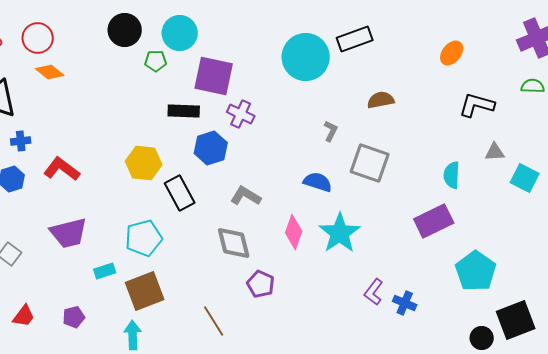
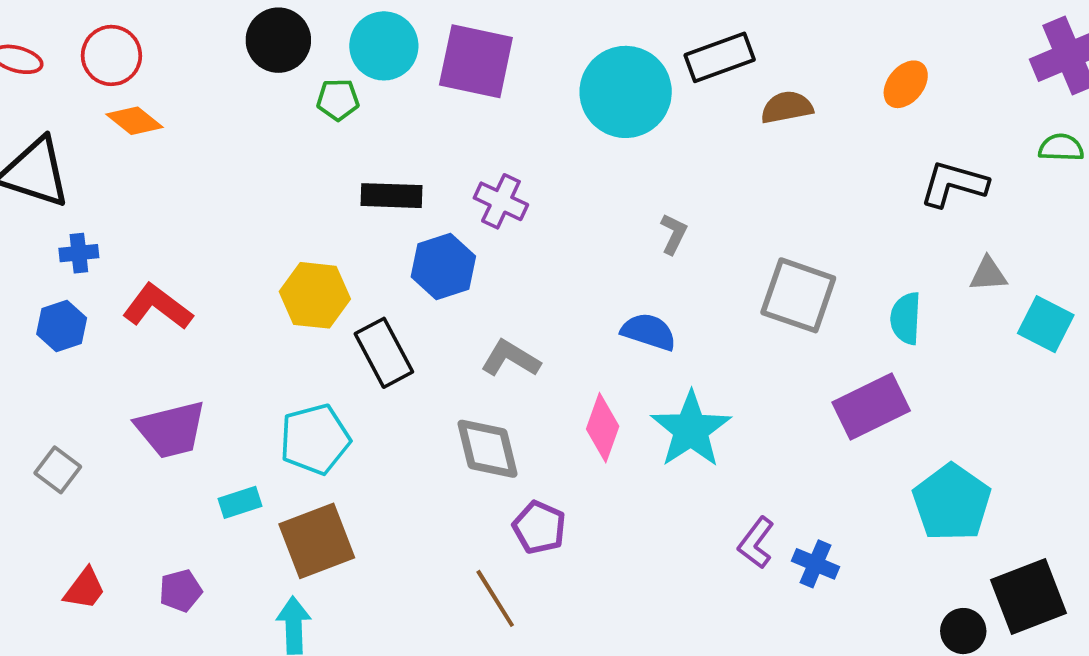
purple square: (214, 76) -> (476, 61), moved
brown semicircle: (381, 100) -> (787, 107), moved
gray square: (370, 163) -> (798, 295), moved
brown line: (214, 321) -> (495, 598), moved

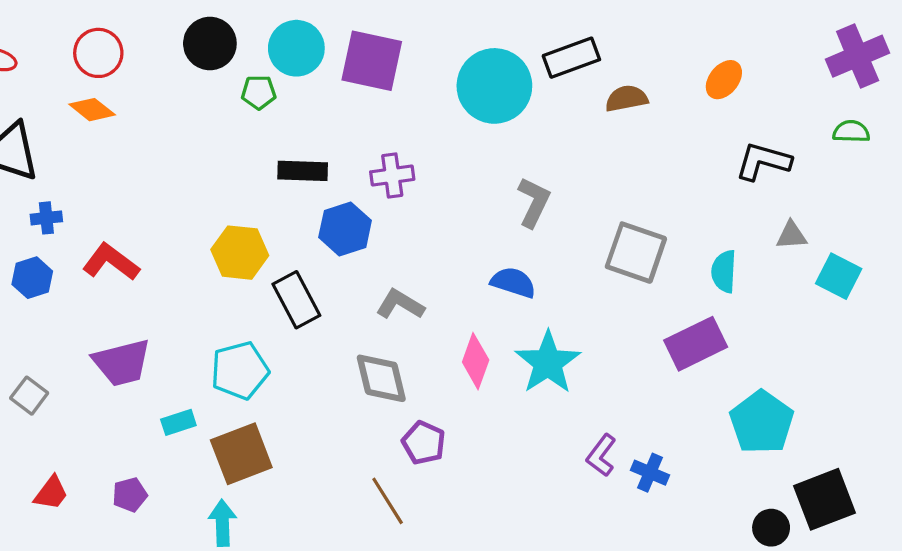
red circle: (111, 55) -> (98, 53), moved
purple cross: (501, 201) -> (392, 176), turned -33
gray L-shape: (674, 234) -> (534, 202), size x1.5

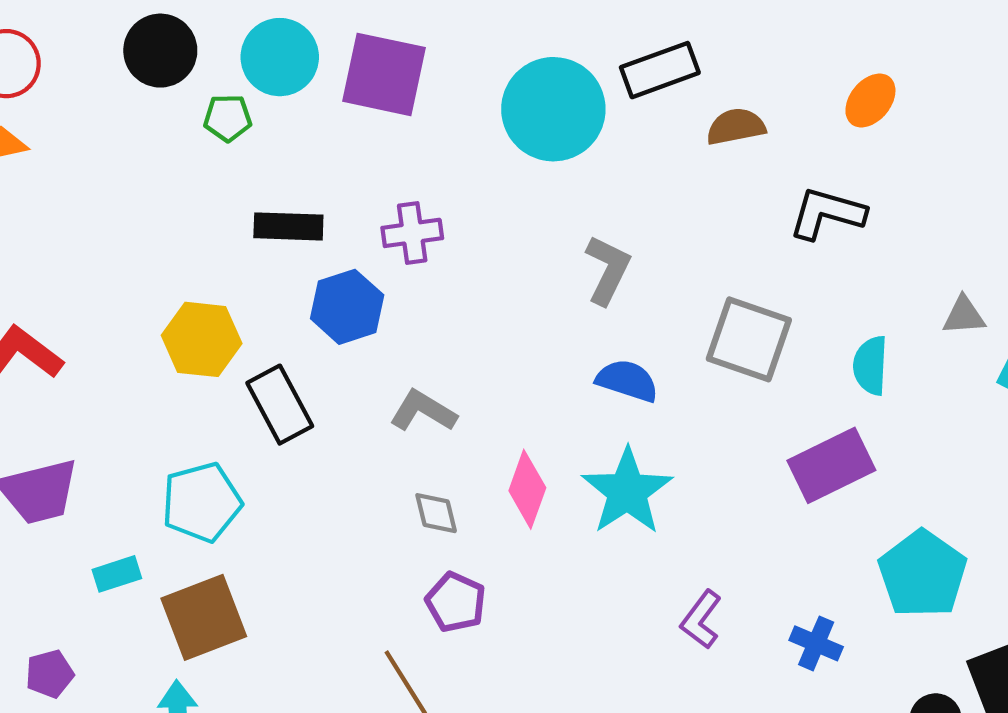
black L-shape: (763, 161) -> (827, 213), moved
blue semicircle: (513, 282) -> (627, 381), moved
gray diamond: (381, 378) -> (436, 513), moved, size x0.6
blue cross: (650, 473) -> (816, 643), moved

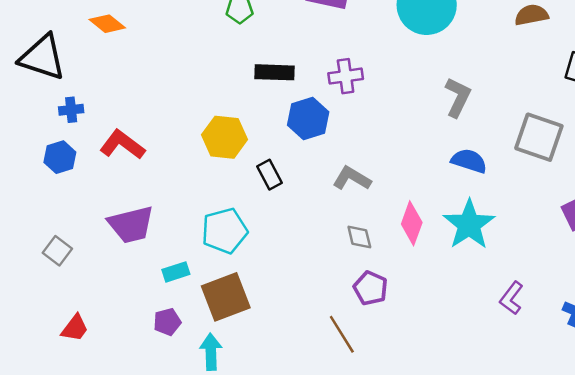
black rectangle: (280, 405) -> (269, 175), size x0.7
purple pentagon: (50, 674) -> (167, 322), moved

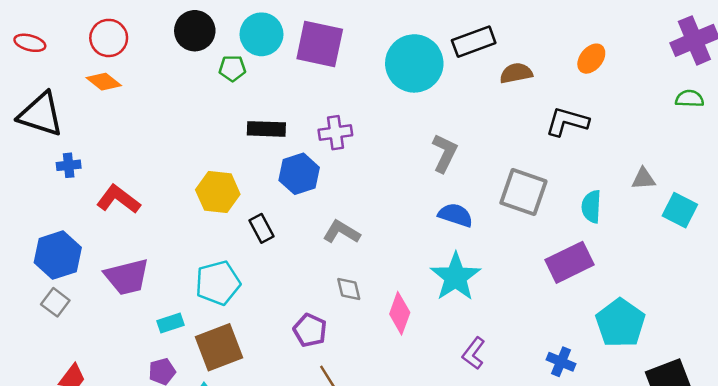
blue hexagon: (60, 157) -> (58, 255), moved, size x1.5
pink diamond: (412, 223) -> (400, 313), moved
purple pentagon: (371, 288) -> (310, 330), moved
purple L-shape: (511, 298) -> (474, 353), moved

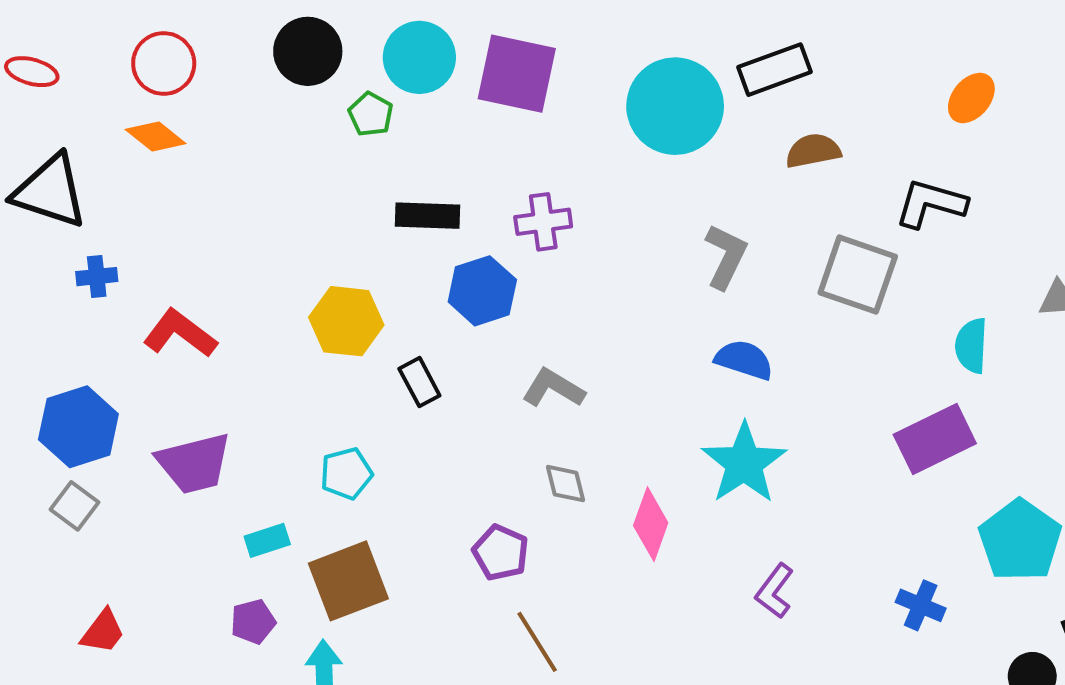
green pentagon: (232, 68) -> (371, 114), turned 30
brown semicircle: (516, 73) -> (813, 151), moved
gray square: (523, 192) -> (858, 275), moved
cyan pentagon: (218, 283) -> (346, 473), size x0.7

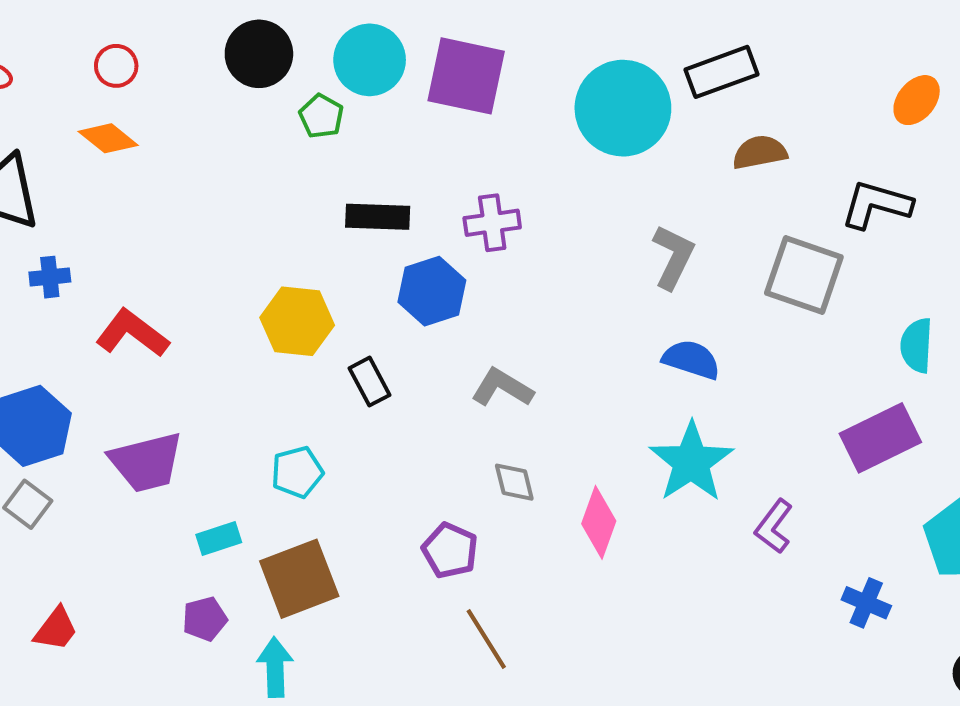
red circle: (164, 63) -> (116, 66), size x0.7
purple L-shape: (775, 591) -> (774, 526), moved

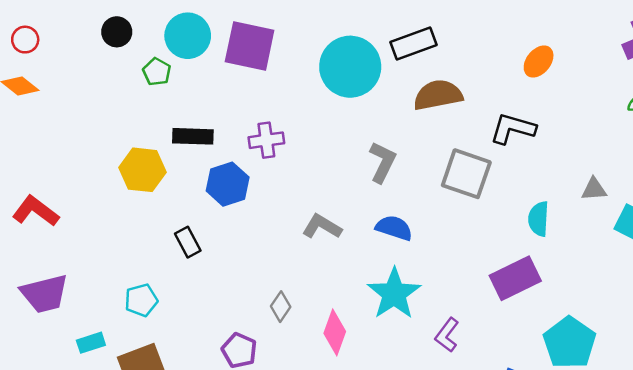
black circle: (259, 54) -> (117, 32), size x0.7
brown semicircle: (760, 152) -> (438, 95), size x1.4
yellow hexagon: (297, 321) -> (143, 170), moved
gray L-shape: (502, 388) -> (322, 227), moved
gray diamond: (514, 482) -> (281, 307), turned 48

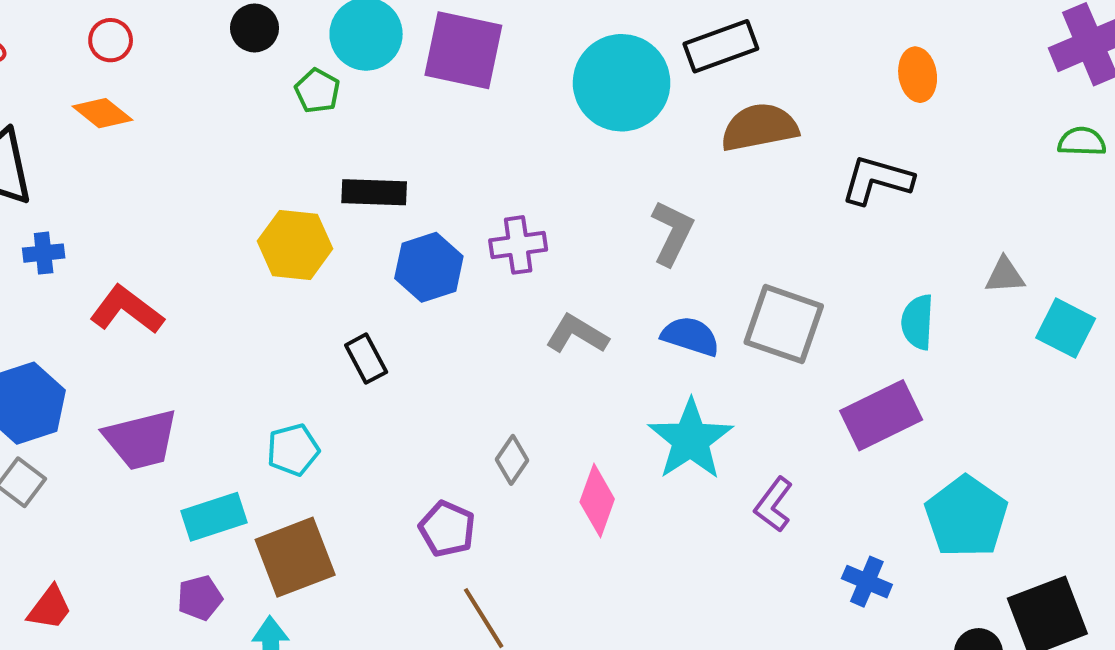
orange ellipse: (539, 62) -> (918, 75), turned -48
purple cross: (266, 140) -> (518, 245), moved
gray square: (466, 174) -> (784, 324), moved
cyan rectangle: (91, 343) -> (214, 517), size x1.4

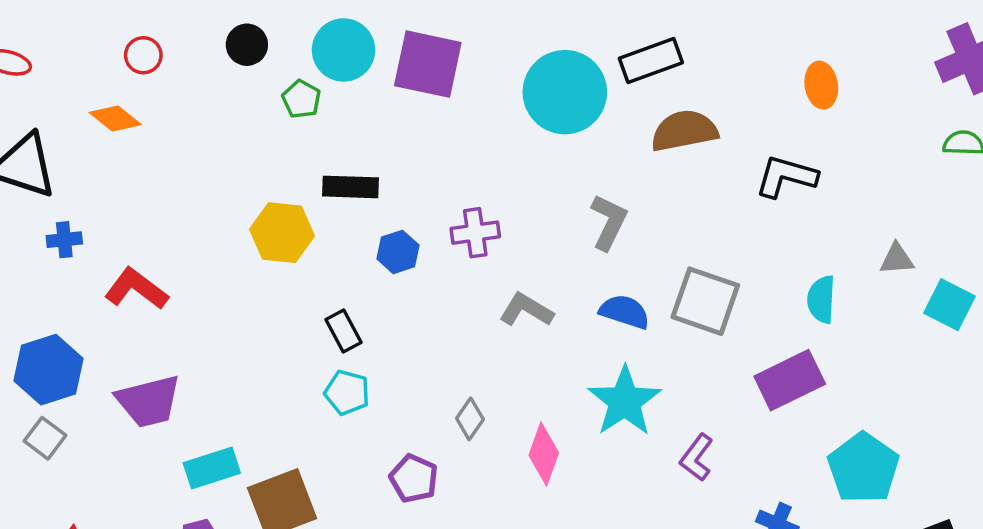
red circle: (111, 40) -> (143, 55), moved
blue hexagon: (429, 267) -> (398, 252), size x0.7
cyan pentagon: (293, 450) -> (347, 392), moved, turned 30

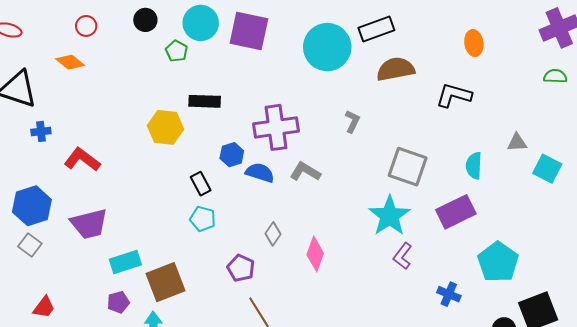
gray L-shape: (609, 222) -> (352, 121), size x0.7
purple cross: (475, 233) -> (276, 127), size x1.6
blue hexagon: (398, 252) -> (232, 155), moved
blue semicircle: (625, 312) -> (260, 173), moved
cyan star: (625, 401) -> (390, 216), moved

